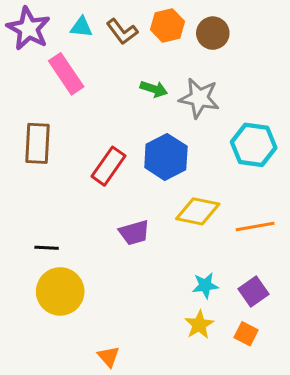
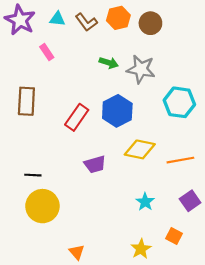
pink rectangle: (66, 74) -> (47, 52), size x0.6
cyan star: (205, 285) -> (145, 202), turned -30
purple square: (254, 291) -> (190, 201), moved
yellow star: (199, 325) -> (141, 249), moved

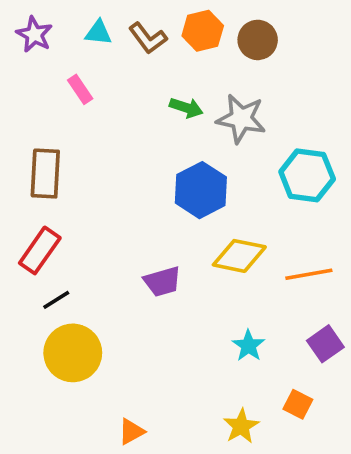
purple star: (20, 20) -> (34, 34), size x0.7
red rectangle: (77, 117) -> (40, 250), moved
black line: (33, 175) -> (56, 300), turned -35
orange triangle: (77, 252) -> (131, 432), turned 42

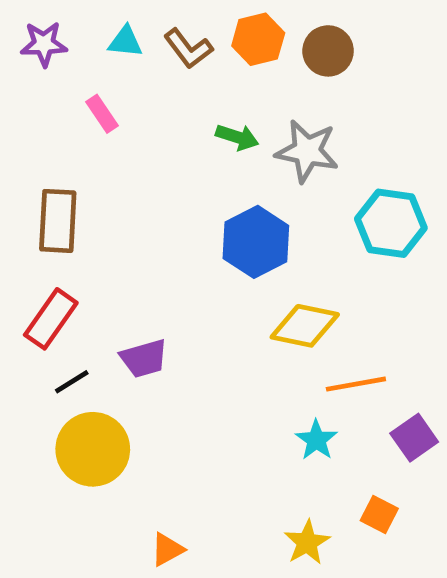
purple star: (34, 34) -> (44, 44), turned -30
orange line: (309, 274) -> (356, 384), moved
purple trapezoid: (162, 282) -> (144, 358), moved

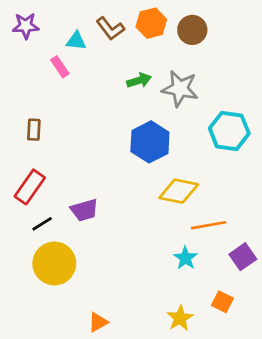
cyan triangle: (125, 42) -> (76, 41), moved
green arrow: (237, 137) -> (139, 80), turned -35
brown rectangle: (58, 221) -> (34, 130), size x0.6

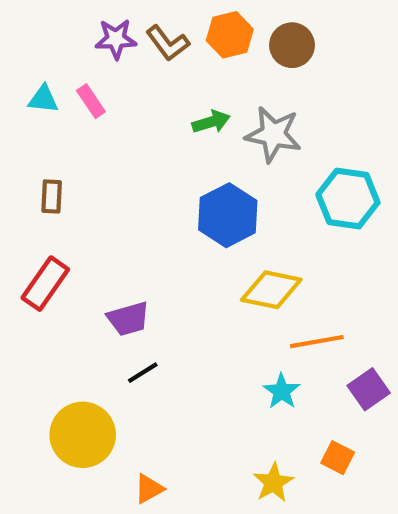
purple star: (26, 26) -> (116, 39), moved
cyan triangle: (76, 41) -> (43, 99), moved
black line: (42, 224) -> (143, 373), moved
yellow circle: (54, 263) -> (83, 435), moved

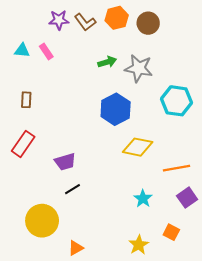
orange line: (317, 342) -> (177, 168), moved

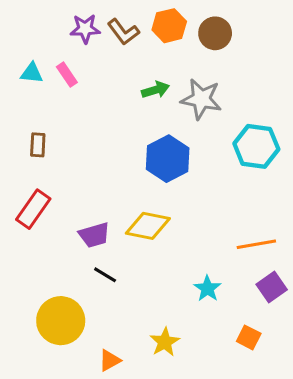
yellow diamond: (138, 147) -> (148, 226), moved
black line: (72, 189) -> (105, 275), turned 63
yellow star: (139, 245) -> (165, 342), moved

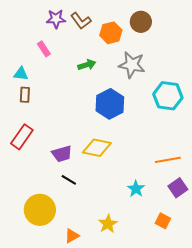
orange hexagon: (169, 26) -> (111, 33), moved
cyan triangle: (32, 73) -> (21, 74), moved
green arrow: (155, 90) -> (87, 65), moved

